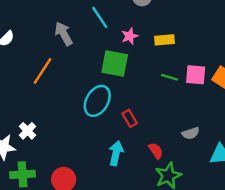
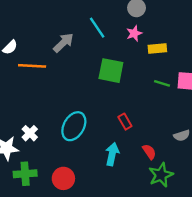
gray arrow: (64, 34) -> (63, 43), turned 75
pink star: (130, 36) -> (134, 33), moved
orange line: (42, 71) -> (32, 66), moved, turned 60
cyan ellipse: (97, 101) -> (74, 126), moved

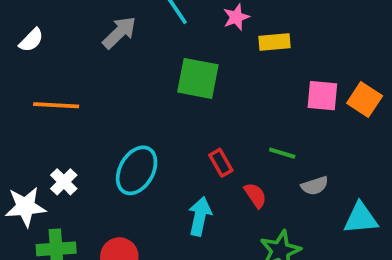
orange line: (32, 66) -> (56, 105), moved
green line: (162, 83) -> (282, 153), moved
red semicircle: (149, 152) -> (255, 195), moved

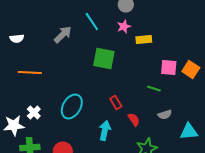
white semicircle: (31, 40) -> (17, 38), turned 40
green line: (282, 153) -> (154, 88), moved

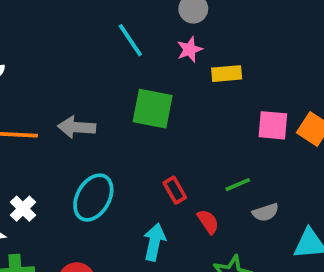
gray arrow: (63, 34) -> (77, 127), moved, turned -132
green line: (154, 88) -> (238, 185), moved, turned -40

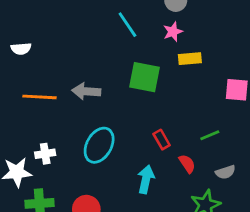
yellow rectangle: (227, 74) -> (190, 59), moved
white cross: (23, 209) -> (45, 154), turned 36
gray semicircle: (265, 212) -> (225, 172), moved

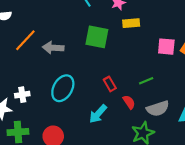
orange line: (39, 97) -> (25, 40), moved, turned -50
gray semicircle: (225, 172) -> (158, 109), size x1.5
cyan arrow: (146, 179) -> (98, 114), turned -150

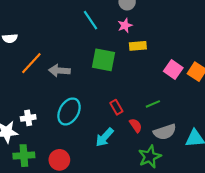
pink square: (166, 47) -> (173, 70), turned 30

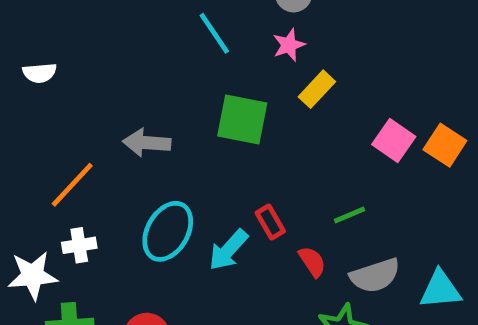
yellow rectangle: (138, 46) -> (317, 89), turned -42
orange line: (31, 63) -> (72, 185), moved
cyan arrow: (105, 137) -> (228, 250), moved

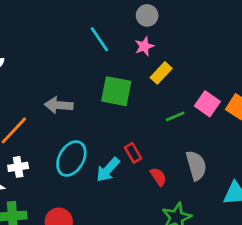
green line: (349, 215) -> (175, 116), moved
gray semicircle: (375, 276) -> (196, 166), moved, turned -88

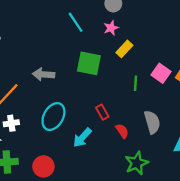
green line: (175, 116) -> (135, 83), turned -64
cyan arrow: (108, 170) -> (82, 138), moved

